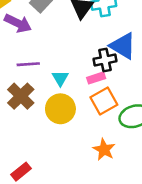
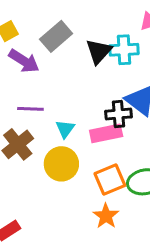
pink rectangle: (96, 78) -> (106, 133), size x1.5
orange square: (104, 101) -> (110, 179), moved

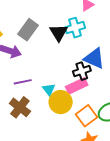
yellow circle: (61, 164) -> (61, 102), moved

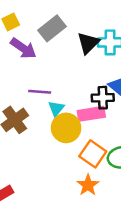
purple line: (23, 82) -> (40, 92), moved
orange square: (87, 116) -> (93, 154), turned -35

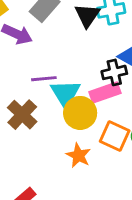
cyan triangle: (56, 108) -> (65, 94), size x1.6
orange star: (88, 185) -> (78, 155), moved

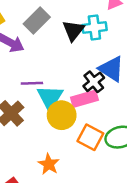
black cross: (114, 72) -> (94, 82), turned -30
orange star: (78, 155) -> (49, 164), moved

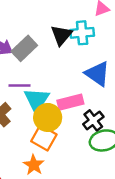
gray rectangle: (37, 20) -> (24, 48), moved
black cross: (94, 82) -> (93, 120), moved
orange square: (90, 137) -> (44, 138), moved

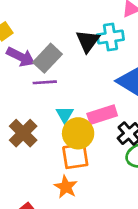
purple line: (20, 85) -> (45, 82), moved
cyan triangle: (37, 100) -> (65, 115), size x0.6
orange square: (44, 138) -> (75, 156), turned -35

